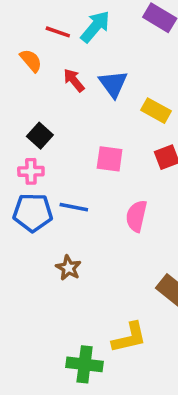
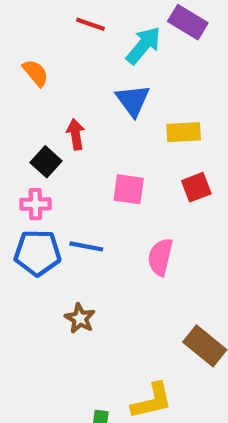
cyan arrow: (95, 27) -> (143, 45), moved
red line: (58, 32) -> (90, 24), moved
red arrow: (74, 80) -> (76, 134), moved, turned 30
yellow rectangle: (156, 111) -> (184, 132), turned -32

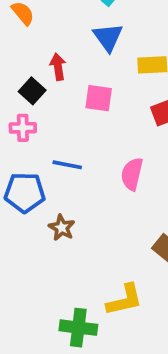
pink square: (129, 189) -> (99, 98), moved
blue pentagon: (38, 253) -> (25, 193), moved

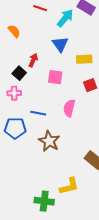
red arrow: (58, 67) -> (33, 60), turned 32
pink semicircle: (132, 174) -> (69, 108), moved
brown star: (62, 228) -> (49, 141), moved, size x1.5

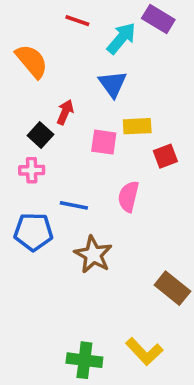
orange semicircle: (14, 31) -> (32, 61), size x1.5
yellow rectangle: (84, 59) -> (137, 126), moved
yellow L-shape: (69, 186) -> (144, 351), moved, turned 60

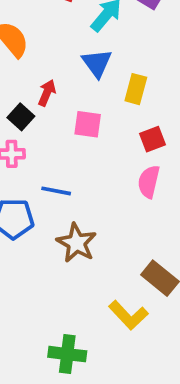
yellow rectangle: (137, 126) -> (136, 89), moved, turned -72
pink semicircle: (128, 197) -> (149, 182), moved
yellow L-shape: (144, 351) -> (128, 315), moved

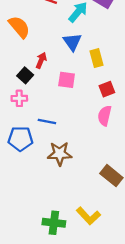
yellow rectangle: (136, 89) -> (96, 58), turned -30
brown star: (77, 243) -> (60, 154), turned -30
yellow L-shape: (128, 315) -> (88, 216), moved

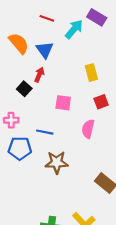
blue triangle: (72, 42) -> (45, 50), moved
pink square: (67, 80) -> (63, 103), moved
pink cross: (19, 98) -> (11, 120), moved
pink semicircle: (105, 116) -> (88, 129), moved

